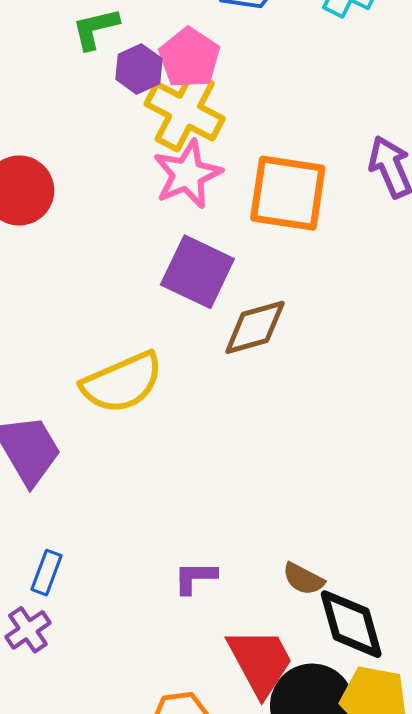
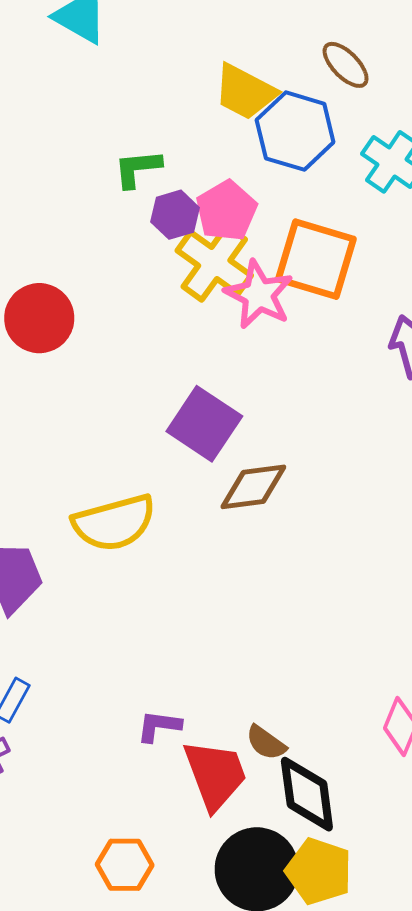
pink star: (187, 174) -> (259, 295), moved, turned -30
orange square: (288, 193) -> (316, 259), moved
red trapezoid: (260, 662) -> (215, 775), moved

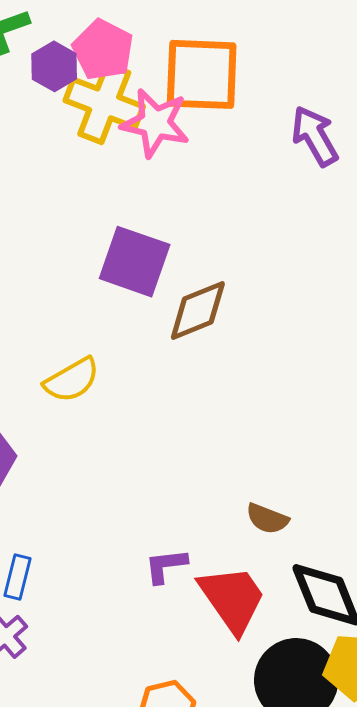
yellow semicircle: (114, 523) -> (72, 380), size x0.7
brown semicircle: (266, 743) -> (267, 519), moved

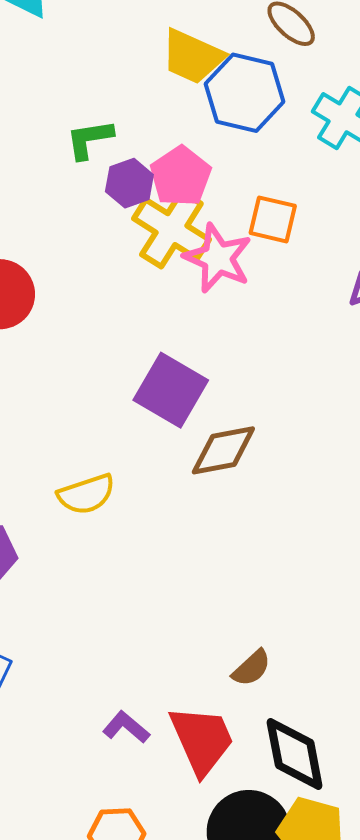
orange square: (202, 74) -> (273, 219), size x0.6
brown semicircle: (267, 519) -> (252, 668), turned -75
purple L-shape: (166, 566) -> (126, 727), moved, turned 36

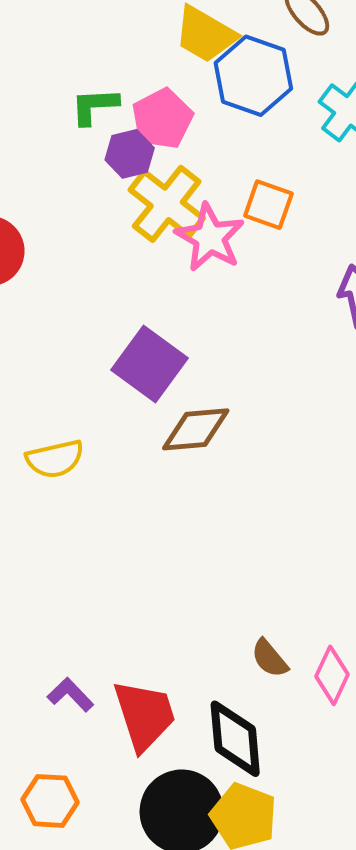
pink pentagon: (181, 176) -> (162, 119), moved
brown semicircle: (252, 668) -> (270, 658), moved, turned 87

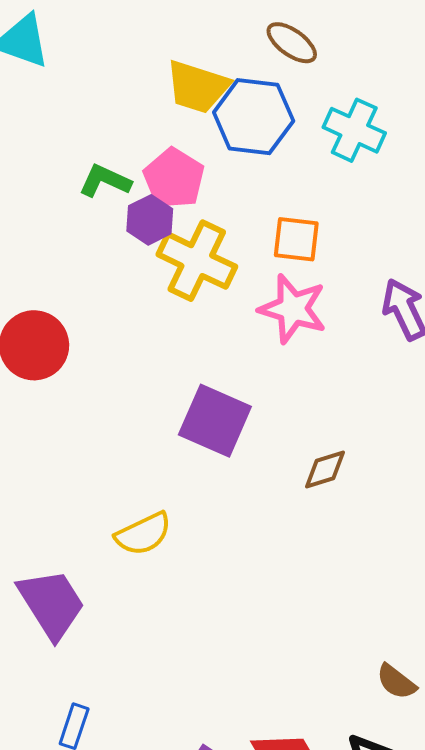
green L-shape: (94, 106) -> (105, 181), turned 40
pink star: (210, 238) -> (293, 309), moved
brown diamond: (196, 429) -> (325, 469), moved, size x0.7

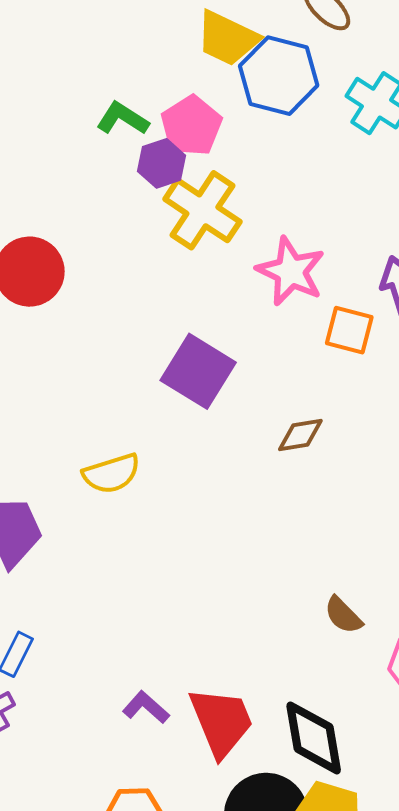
orange square: (296, 239) -> (349, 330), moved
brown semicircle: (396, 682) -> (343, 615), moved

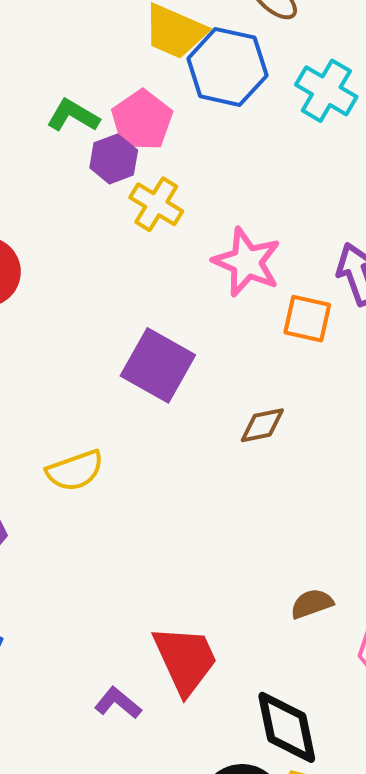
yellow cross: (202, 210) -> (156, 204), size x0.7
brown semicircle: (343, 615) -> (312, 604), turned 117
red trapezoid: (221, 722) -> (185, 660), moved

